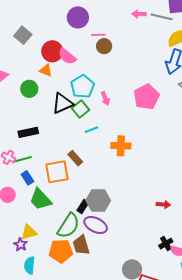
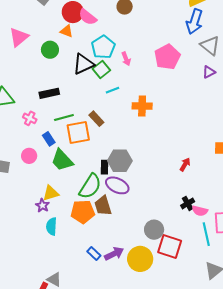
green line: (22, 160) -> (64, 117), moved
red arrow: (163, 204) -> (185, 164), turned -64
black rectangle: (83, 207) -> (104, 167), turned -32

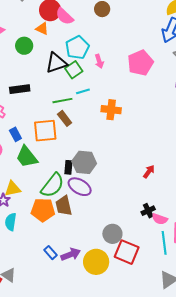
green line: (64, 117) -> (62, 101), moved

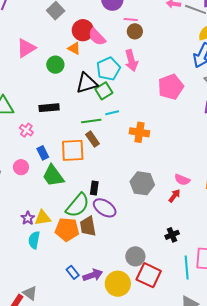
pink arrow: (99, 61) -> (131, 60), moved, size x1.5
gray hexagon: (84, 162) -> (142, 183), moved
yellow triangle: (13, 189) -> (43, 218), moved
pink semicircle: (160, 219) -> (182, 180), moved

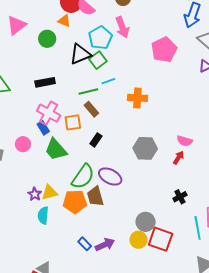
pink cross: (26, 130) -> (49, 113), moved, size x1.6
orange square: (73, 150) -> (73, 122), size x0.7
black rectangle: (94, 188) -> (96, 140), moved, turned 32
yellow circle: (118, 284) -> (139, 240), moved, size x0.7

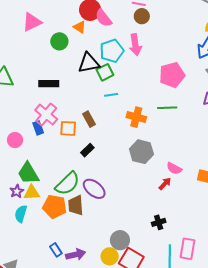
green line: (88, 91) -> (167, 108), moved
gray hexagon: (145, 148) -> (141, 152), moved
green trapezoid: (56, 150) -> (28, 173), moved

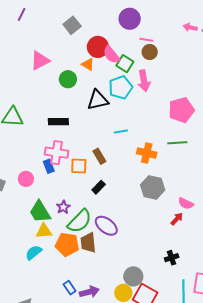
green square: (105, 72) -> (125, 64), moved, turned -30
pink cross: (46, 115) -> (57, 153), turned -30
purple star: (17, 191) -> (63, 207), moved
cyan semicircle: (21, 214) -> (34, 252), turned 36

